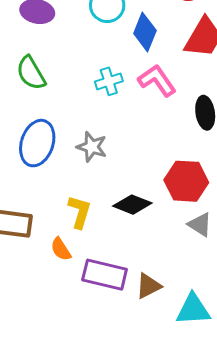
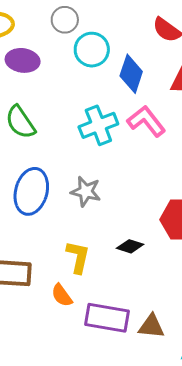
cyan cross: (109, 81) -> (98, 125), size x1.4
black diamond: (132, 205) -> (130, 246), size x0.7
brown triangle: (148, 286) -> (151, 326), turned 36

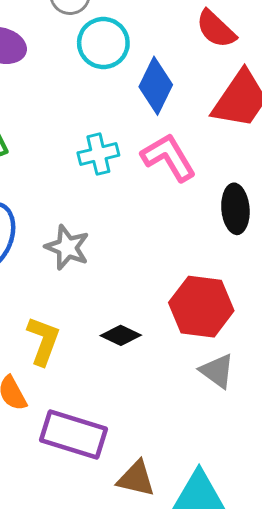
cyan cross: (98, 125) -> (98, 154), size x0.7
brown triangle: (151, 326) -> (136, 479), moved

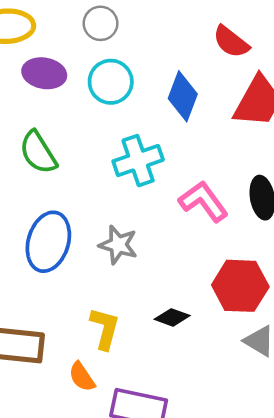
cyan circle: (103, 43) -> (111, 82), moved
cyan cross: (98, 154) -> (138, 161), size x1.4
pink L-shape: (169, 157) -> (203, 201), moved

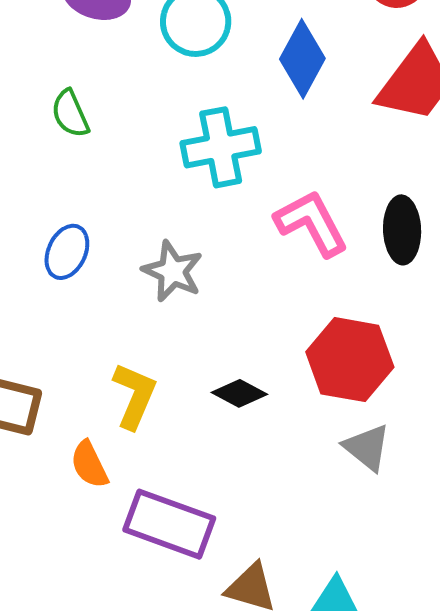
green semicircle: (38, 152) -> (70, 114), size x0.7
blue ellipse: (48, 242) -> (67, 252), size x0.6

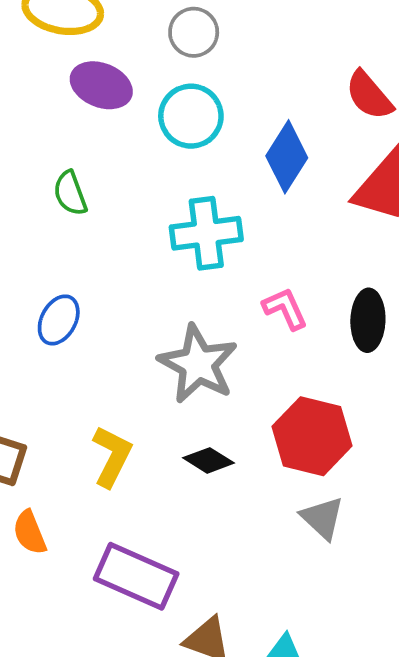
pink L-shape: (312, 223) -> (285, 309), size x0.7
gray star: (173, 271) -> (198, 364), moved, size x1.4
orange semicircle: (89, 465) -> (30, 532), moved

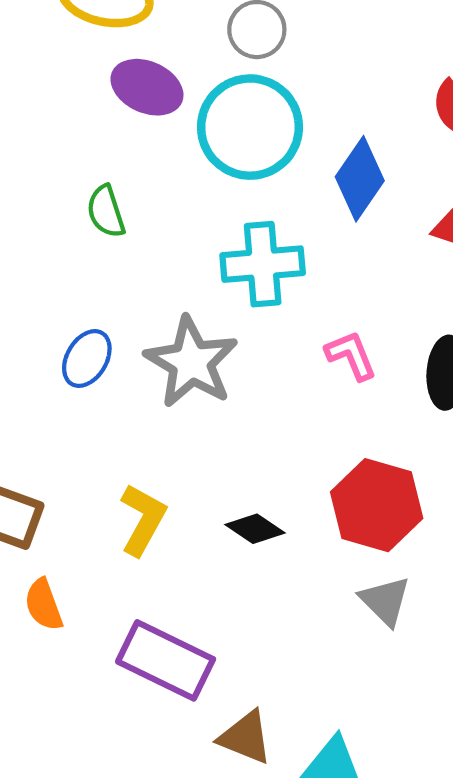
cyan circle: (191, 116) -> (250, 127), size x1.4
gray star: (198, 364) -> (191, 362), moved

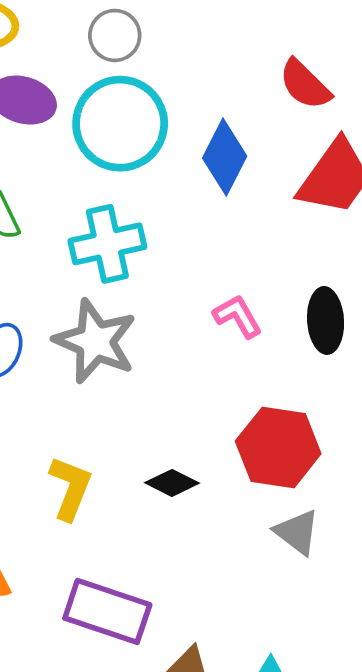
cyan cross: (263, 264) -> (107, 244), moved

